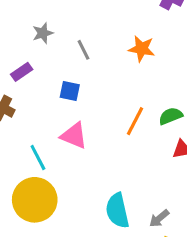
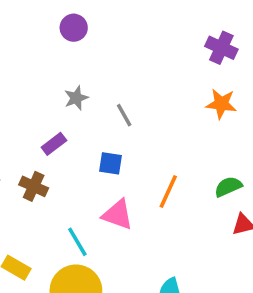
orange star: (142, 49) -> (221, 104), moved
orange line: (135, 121) -> (168, 192), moved

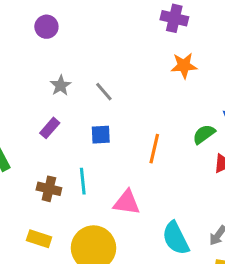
brown cross: (34, 186) -> (49, 189), moved
pink triangle: (118, 215) -> (127, 202), moved
cyan line: (77, 242) -> (83, 181), moved, turned 36

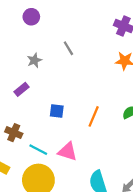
gray line: (104, 92) -> (68, 48), moved
blue square: (101, 135) -> (57, 111), moved
cyan line: (83, 181) -> (38, 150), moved, turned -66

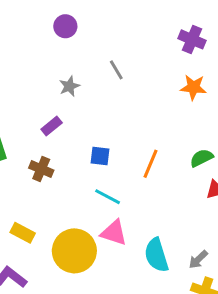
brown cross: (14, 133) -> (41, 169), moved
cyan line: (38, 150) -> (108, 197), moved
pink triangle: (68, 152) -> (114, 233), moved

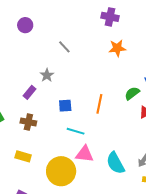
gray star: (69, 86) -> (47, 75), moved
yellow rectangle: (23, 233) -> (23, 156), moved

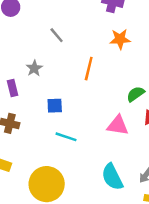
purple rectangle: (29, 92) -> (13, 88), turned -56
orange line: (99, 104) -> (89, 69), moved
pink triangle: (85, 154) -> (118, 125), moved

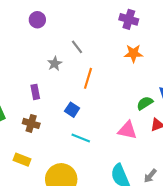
gray star: (34, 68) -> (55, 64), moved
orange line: (89, 69) -> (88, 78), moved
blue square: (55, 106) -> (72, 110), turned 32

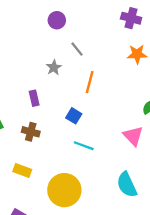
purple circle: (37, 20) -> (57, 20), moved
pink triangle: (127, 130) -> (133, 136), turned 36

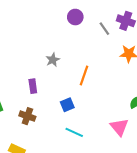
purple circle: (57, 20) -> (75, 17), moved
gray line: (77, 49) -> (104, 29), moved
blue square: (74, 116) -> (67, 105), turned 32

